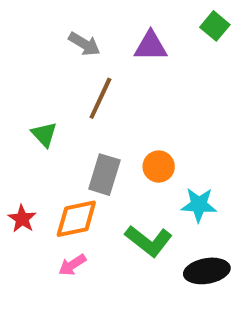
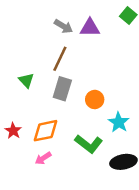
gray arrow: (84, 44) -> (63, 26), moved
gray rectangle: (104, 175) -> (62, 89), moved
cyan star: (199, 205) -> (119, 122), turned 30

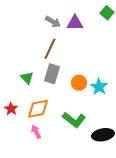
green triangle: (26, 80) -> (27, 78), moved
cyan star: (119, 122) -> (99, 87), moved
pink arrow: (43, 158) -> (36, 132), turned 96

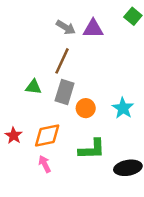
green triangle: (27, 78) -> (33, 87), moved, turned -40
orange circle: (79, 83) -> (86, 108), moved
green L-shape: (74, 120) -> (92, 149), turned -40

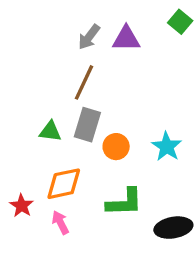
gray arrow: (66, 27) -> (89, 37), turned 96
green triangle: (33, 87) -> (50, 131), moved
red star: (14, 135) -> (22, 206), moved

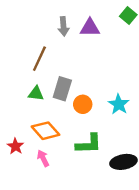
gray arrow: (89, 37) -> (63, 26), turned -42
brown line: (84, 82) -> (39, 59), moved
orange diamond: (64, 184) -> (45, 131), turned 60

